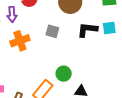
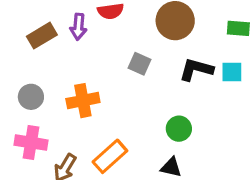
orange cross: (20, 41) -> (83, 101), moved
green circle: (64, 74) -> (179, 129), moved

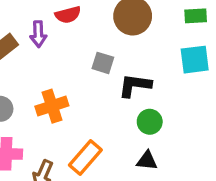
black L-shape: (196, 69) -> (135, 85), moved
cyan square: (232, 72) -> (195, 60), size x1.4

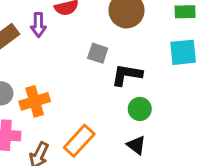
orange cross: (52, 106) -> (35, 101), moved
black triangle: (147, 161) -> (136, 145), turned 30

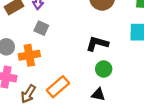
gray square: (98, 53) -> (41, 28), moved
black triangle: (136, 145) -> (98, 94), turned -32

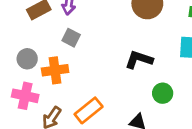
green circle: (104, 69) -> (163, 93), moved

